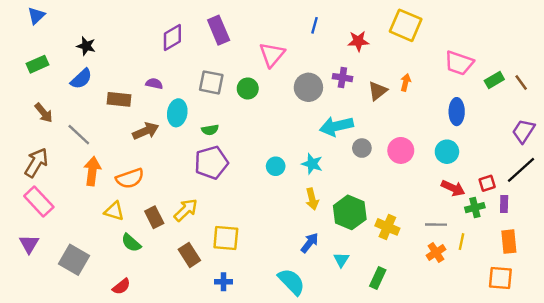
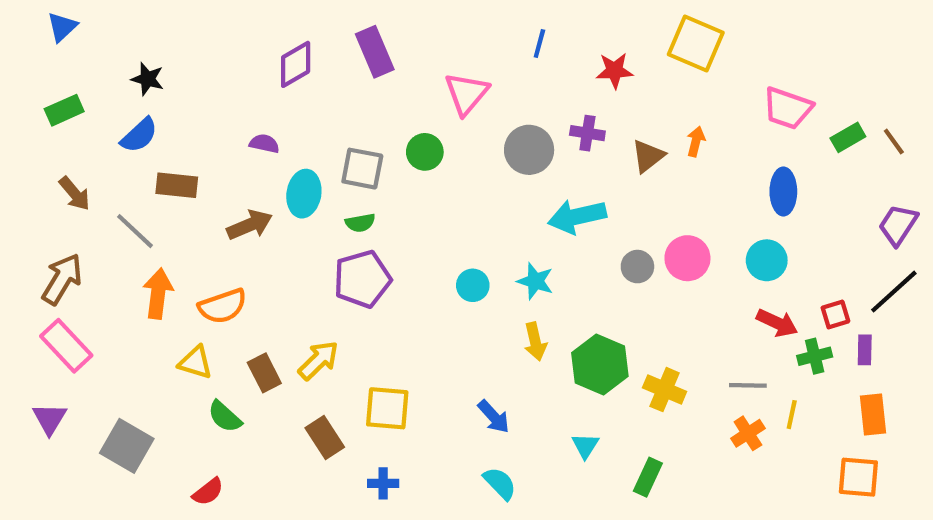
gray square: (211, 82) -> (362, 169), moved
brown rectangle: (119, 99) -> (177, 185), moved
gray circle: (362, 148) -> (637, 267), moved
blue arrow: (310, 243) -> (494, 417), moved, turned 100
cyan semicircle: (291, 282) -> (500, 483), size x0.7

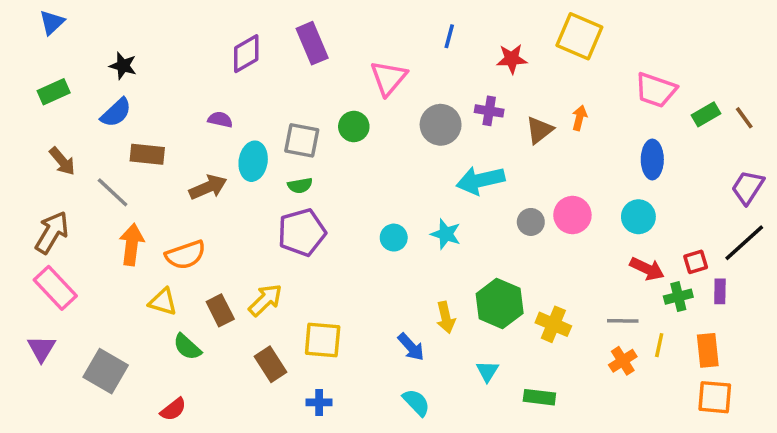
yellow arrow: (535, 342) -> (446, 317), moved
orange rectangle: (873, 415) -> (708, 350), moved
green rectangle: (648, 477) -> (539, 397), turned 72

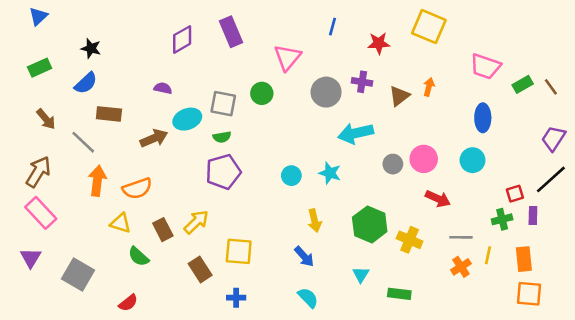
cyan ellipse: (253, 161) -> (187, 119), turned 60
red arrow: (647, 269) -> (438, 199), moved
yellow arrow: (446, 317) -> (314, 221), moved

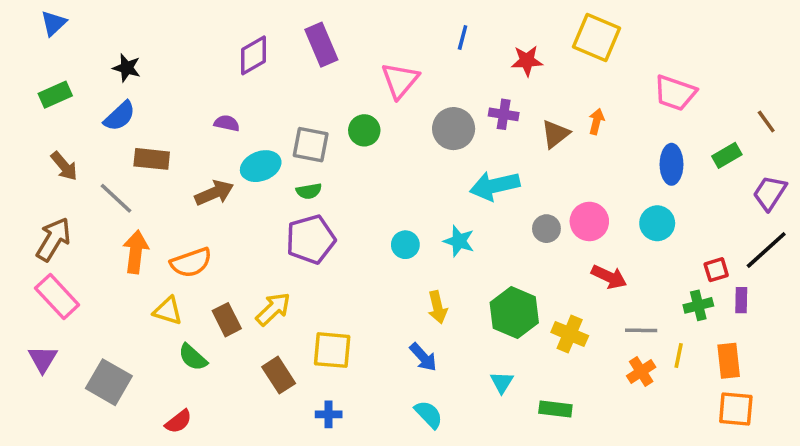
green rectangle: (523, 84) -> (727, 155), moved

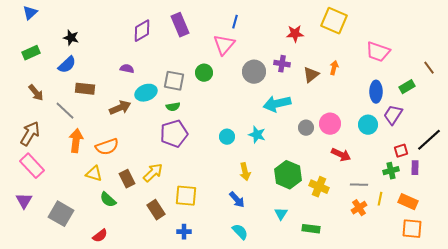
blue line: (463, 37) -> (235, 22), moved
purple trapezoid: (770, 193) -> (393, 115), moved
orange rectangle: (729, 361) -> (408, 202), turned -60

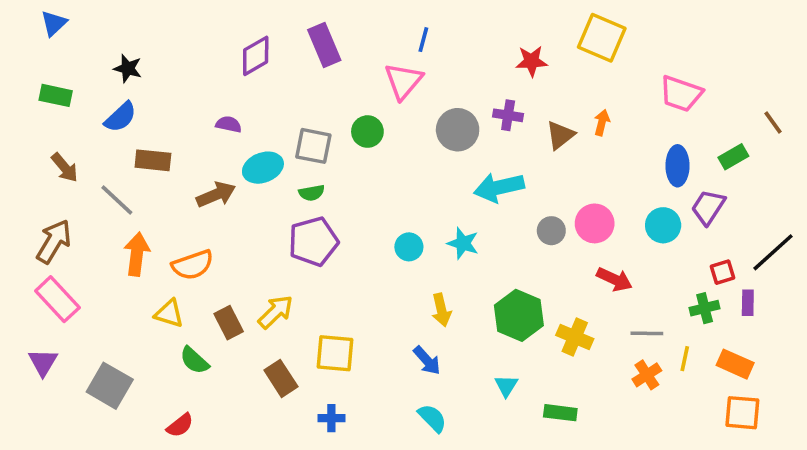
green rectangle: (31, 53) -> (56, 95), turned 36

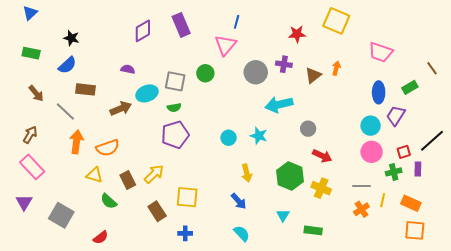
pink circle: (595, 223) -> (372, 152), moved
brown arrow: (54, 241) -> (30, 135), size x0.7
red arrow: (614, 279) -> (322, 156), moved

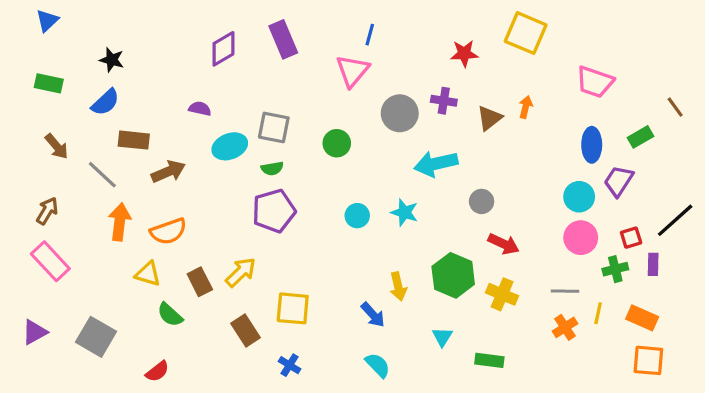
green circle: (205, 73) -> (337, 143), moved
brown arrow: (121, 109) -> (168, 172), moved
yellow arrow: (247, 173) -> (398, 286), moved
purple triangle: (24, 202) -> (35, 332), moved, turned 30
blue cross: (185, 233) -> (290, 365), turned 32

